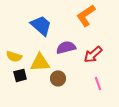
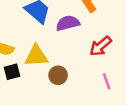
purple semicircle: (66, 47) -> (68, 23), moved

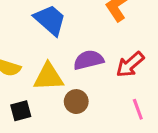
purple semicircle: (68, 23) -> (89, 60), moved
black square: (12, 72) -> (21, 111), moved

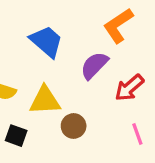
purple semicircle: (89, 60) -> (94, 65), moved, turned -32
black square: (21, 111) -> (16, 136), turned 35

